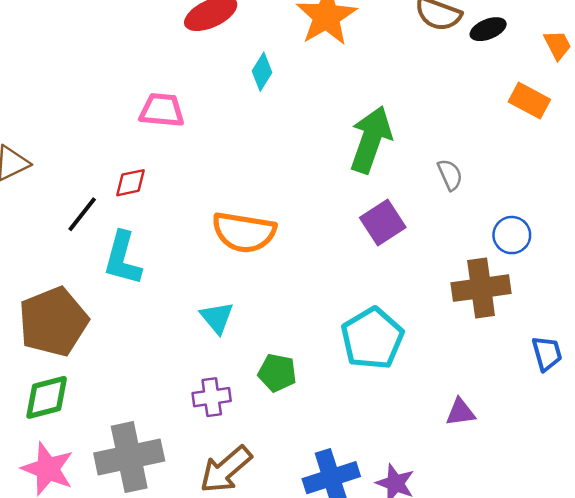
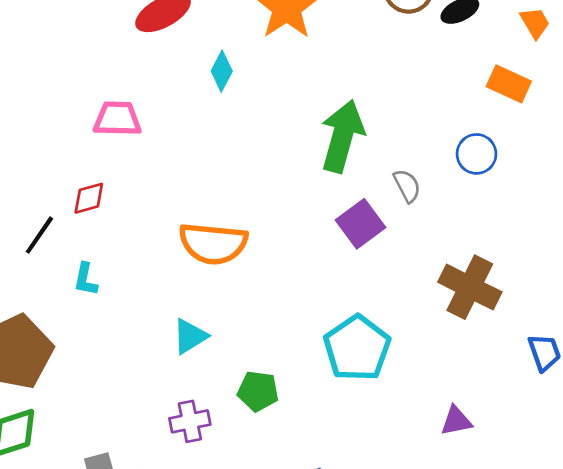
gray semicircle: (450, 175) -> (407, 186), moved
blue circle: (512, 235) -> (476, 154), moved
cyan L-shape: (123, 258) -> (86, 279), size x0.6
brown cross: (481, 288) -> (470, 287), turned 38
cyan triangle: (217, 318) -> (190, 336), turned 42

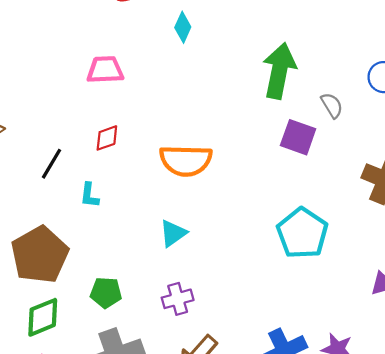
red diamond: (89, 198) -> (107, 138), moved
purple square: (360, 224) -> (298, 137), turned -30
green pentagon: (258, 391) -> (106, 293), moved

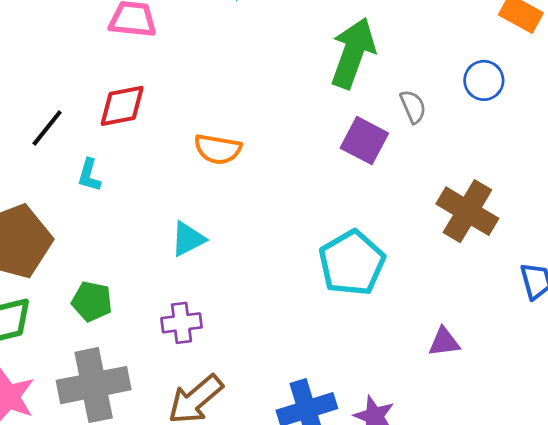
red diamond: (107, 138) -> (122, 106), size x1.4
orange semicircle: (186, 161) -> (218, 149), size x0.7

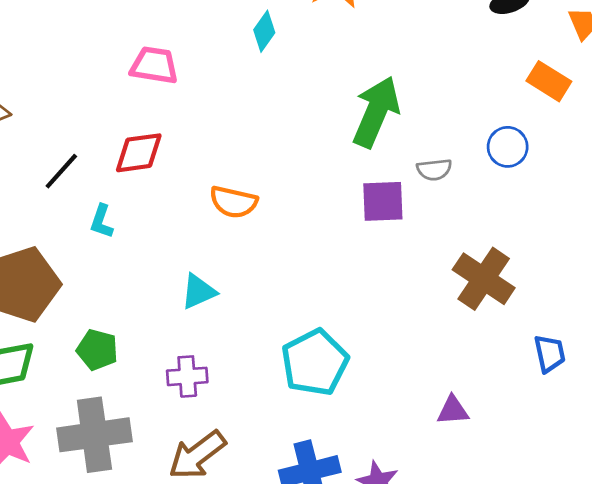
gray semicircle: (413, 107) -> (434, 170), turned 104
purple square: (364, 141) -> (383, 201), turned -33
cyan pentagon: (352, 263) -> (315, 363), moved

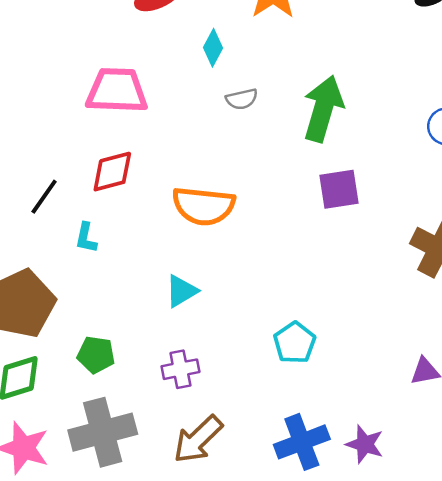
pink trapezoid: (154, 65) -> (117, 91), size x1.4
gray semicircle: (434, 170) -> (242, 99), moved
orange semicircle: (233, 202) -> (204, 206), size x1.4
cyan pentagon: (315, 363) -> (295, 343), size x0.7

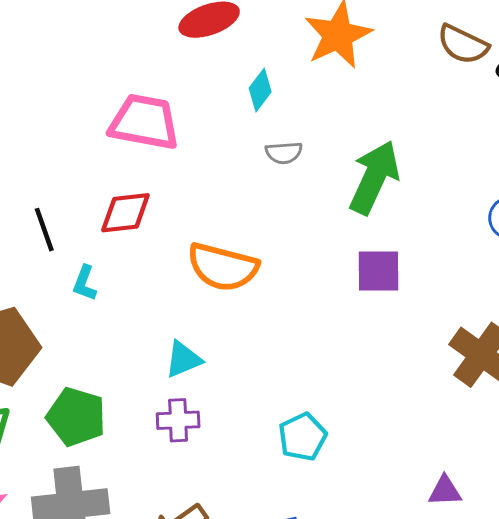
black line: (44, 197) -> (44, 230), turned -63
green pentagon: (96, 355) -> (76, 417), size x1.4
purple cross: (180, 369) -> (178, 420), moved

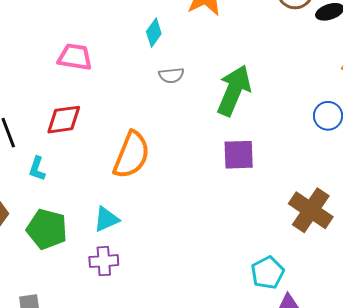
pink trapezoid: (144, 122) -> (75, 57), size x0.7
orange semicircle: (223, 267) -> (132, 155), turned -81
green pentagon: (76, 417) -> (47, 229), moved
cyan pentagon: (302, 437) -> (268, 273), moved

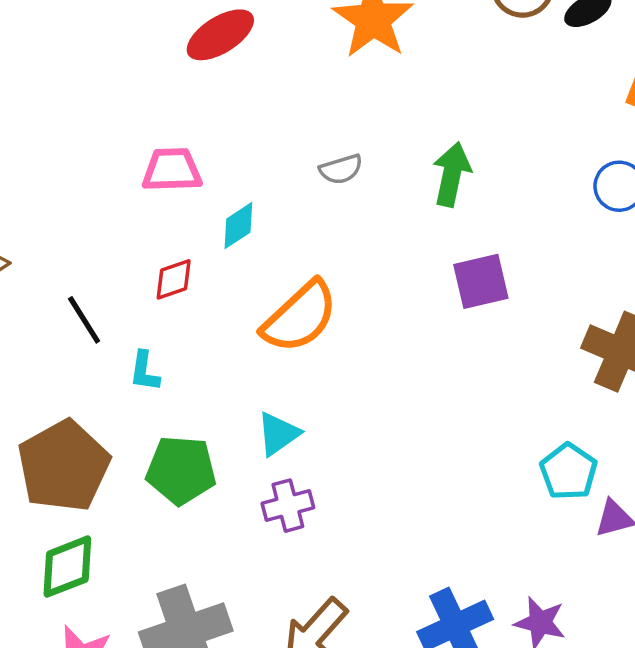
cyan diamond: (154, 33) -> (238, 226), moved, turned 32
green arrow: (234, 90) -> (452, 174), size x0.7
red diamond: (64, 120) -> (174, 279), size x0.7
orange semicircle: (132, 155) -> (300, 317), turned 36

